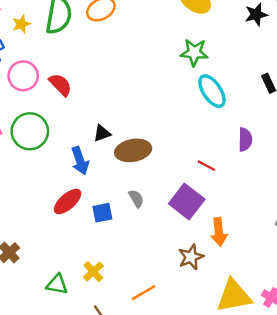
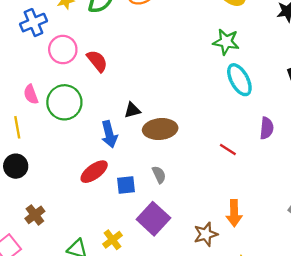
purple square: (187, 202) -> (153, 219), moved

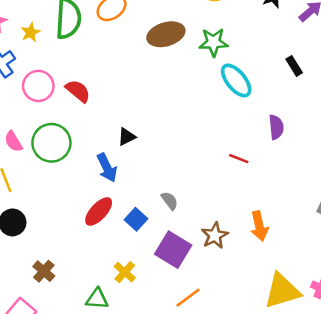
brown ellipse: (160, 129) -> (166, 34), moved
blue square: (126, 185) -> (136, 219), turned -30
brown star: (206, 234) -> (215, 235), moved
yellow cross: (112, 240) -> (125, 272), moved

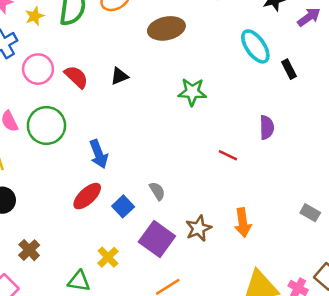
green star: (213, 42) -> (192, 92), moved
cyan ellipse: (236, 80) -> (255, 46), moved
black triangle: (127, 137) -> (119, 76), moved

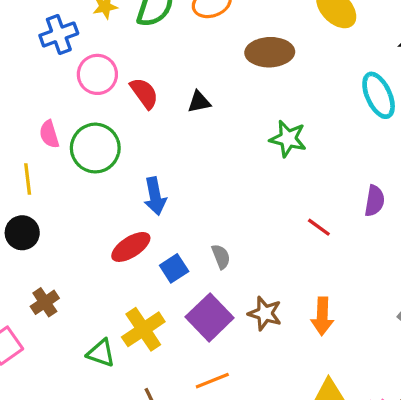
brown star: (199, 228) -> (265, 313), turned 30
yellow cross: (108, 257) -> (143, 329), size x1.5

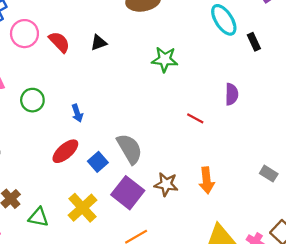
green circle: (95, 148) -> (32, 100), moved, size x0.7
blue arrow: (155, 196) -> (77, 113), size x0.7
gray semicircle: (221, 257) -> (130, 149), size x1.8
green triangle: (101, 353) -> (38, 217), moved

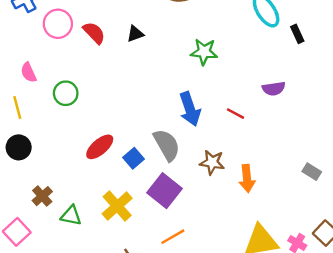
purple semicircle: (232, 94) -> (274, 89), turned 80
blue arrow: (77, 113) -> (190, 109), moved, size x1.8
brown star: (166, 184) -> (212, 162), moved

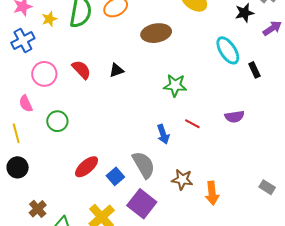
pink circle: (58, 24) -> (44, 74), moved
blue arrow: (190, 109) -> (163, 134), size x0.7
red line: (236, 114) -> (192, 124), moved

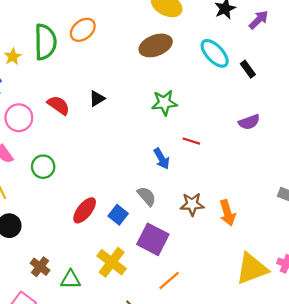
brown ellipse: (156, 33) -> (156, 45), moved
purple semicircle: (235, 117) -> (249, 122), moved
gray semicircle: (144, 165) -> (147, 196), size x0.7

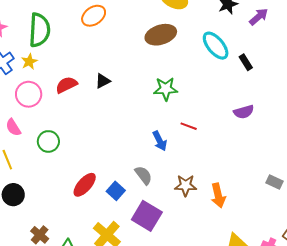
green semicircle: (45, 42) -> (39, 30), moved
yellow star: (13, 57) -> (29, 62), moved
red semicircle: (59, 105) -> (66, 85), turned -65

